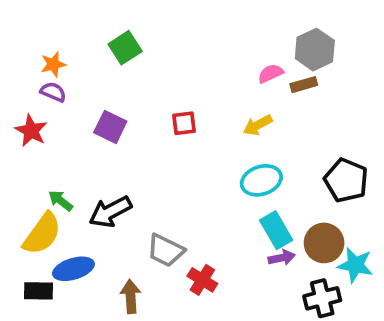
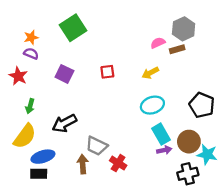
green square: (125, 48) -> (73, 28), size x1.4
green arrow: (61, 201) -> (30, 106), moved, turned -112
black rectangle: (38, 291) -> (39, 174), moved
brown arrow: (131, 296) -> (83, 164), moved

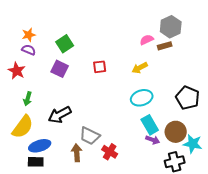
green square: (73, 28) -> (65, 44), moved, size x0.7
purple arrow: (164, 150) -> (153, 140), turned 32

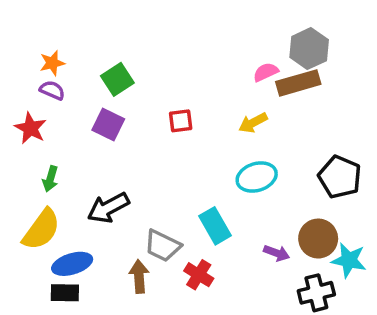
brown rectangle: (165, 46) -> (298, 83), size x1.6
cyan rectangle: (150, 125) -> (215, 226), moved

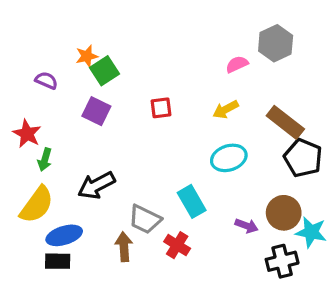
orange star: (52, 63) -> (87, 56), moved
brown rectangle: (298, 83) -> (285, 122), moved, turned 54
red star: (30, 128) -> (27, 134), moved

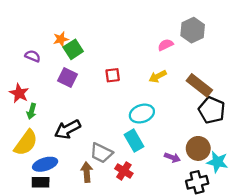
cyan ellipse: (229, 158) -> (142, 114), moved

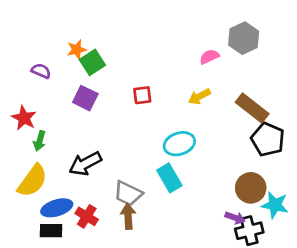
purple arrow: (172, 157) -> (235, 218), moved
red cross: (124, 171) -> (87, 216), moved
brown arrow: (87, 172) -> (128, 216), moved

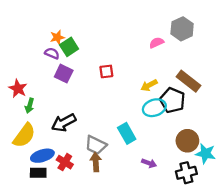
purple semicircle: (41, 71) -> (52, 53), moved
yellow arrow: (199, 97) -> (149, 85), moved
black pentagon: (268, 139) -> (172, 100), moved
cyan ellipse: (179, 144) -> (154, 108), moved
purple arrow: (235, 218) -> (149, 163), moved

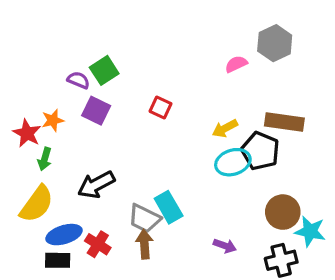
orange star: (57, 37) -> (53, 120), moved
red square: (106, 71) -> (161, 107), turned 32
brown rectangle: (188, 81) -> (284, 122), turned -30
cyan rectangle: (127, 133) -> (169, 207), moved

